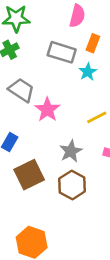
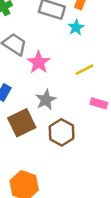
gray star: (71, 151) -> (46, 100), moved

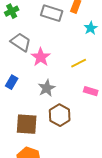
cyan star: (76, 27) -> (91, 28), moved
brown square: (22, 123) -> (27, 124), moved, turned 30

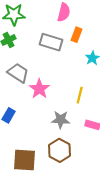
yellow line: (79, 63) -> (80, 95), turned -49
gray star: (47, 88) -> (61, 120), moved, turned 30

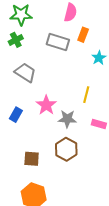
pink star: (39, 89) -> (46, 105), moved
brown square: (24, 160) -> (32, 159), size x0.7

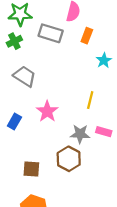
gray rectangle: (58, 42) -> (51, 33), moved
gray star: (67, 119) -> (80, 134), moved

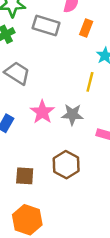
yellow line: (90, 100) -> (90, 82), moved
gray star: (80, 134) -> (72, 114), moved

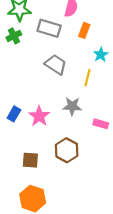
gray trapezoid: (17, 73) -> (56, 65), moved
pink star: (42, 112) -> (39, 116), moved

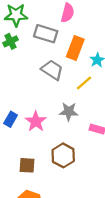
orange rectangle: (84, 30) -> (75, 48), moved, size x1.5
yellow line: (88, 78) -> (84, 83), turned 35

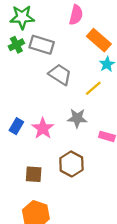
gray rectangle: (46, 34) -> (42, 45), moved
orange rectangle: (75, 48) -> (99, 40), moved, turned -70

